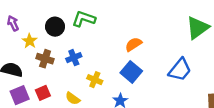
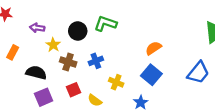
purple arrow: (13, 23) -> (37, 28), turned -56
red square: (43, 93) -> (73, 90), moved

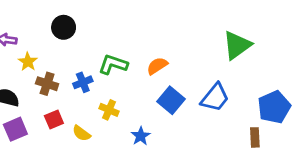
green L-shape: (105, 24) -> (113, 64), moved
black circle: (78, 31) -> (64, 27), moved
blue square: (151, 75) -> (171, 100), moved

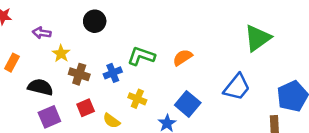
blue square: (171, 100) -> (188, 104), moved

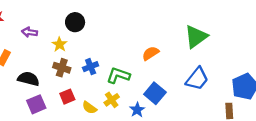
green triangle: (258, 38) -> (196, 37), moved
yellow star: (61, 54) -> (60, 44), moved
green L-shape: (141, 56) -> (118, 75), moved
yellow cross: (137, 99) -> (112, 100), moved, turned 32

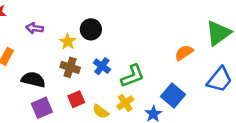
black circle: (75, 22) -> (91, 29), moved
orange semicircle: (150, 53) -> (184, 53), moved
blue cross: (91, 67) -> (102, 66), turned -32
green L-shape: (118, 75) -> (133, 76), turned 140

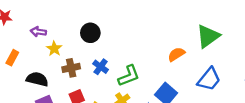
yellow star: (68, 42) -> (54, 49), moved
brown cross: (70, 67) -> (71, 68), turned -30

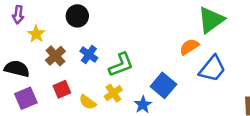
purple arrow: (38, 32) -> (18, 15), turned -91
orange semicircle: (176, 54) -> (189, 47), moved
brown cross: (71, 68) -> (55, 56), turned -30

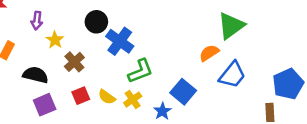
blue cross: (89, 55) -> (120, 41), moved, size x1.5
yellow semicircle: (88, 102) -> (107, 97), moved

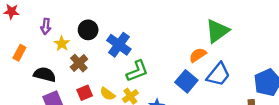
black circle: (96, 22) -> (88, 30), moved
blue square: (183, 92) -> (186, 81), moved

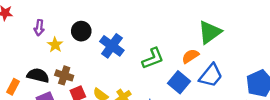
orange rectangle: (19, 53) -> (13, 87), moved
brown cross: (79, 63) -> (64, 75), moved, turned -30
green L-shape: (137, 71) -> (153, 58), moved

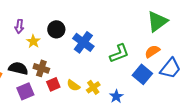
green triangle: (210, 32) -> (157, 21), moved

